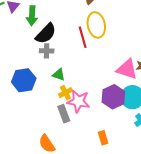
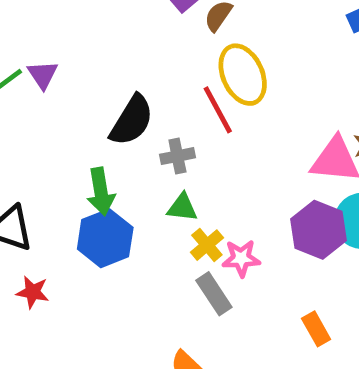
green arrow: (32, 16) -> (101, 192), moved
gray cross: (47, 51) -> (177, 156), moved
pink star: (78, 101) -> (241, 258), size x0.7

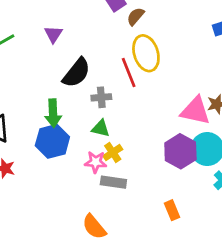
purple triangle: (43, 75) -> (53, 34), moved
pink star: (241, 258) -> (96, 162), moved
gray rectangle: (214, 294) -> (113, 182), turned -55

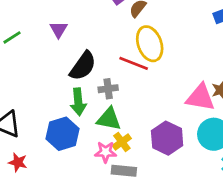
red line: (129, 73) -> (134, 63), turned -44
green arrow: (53, 113) -> (78, 102), moved
green triangle: (101, 128) -> (109, 119), size x1.4
purple hexagon: (180, 151) -> (167, 138), moved

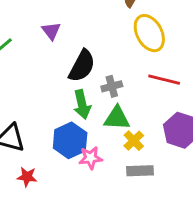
red line: (134, 63) -> (164, 80), moved
pink star: (106, 152) -> (91, 158), moved

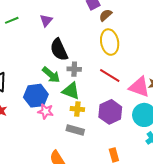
black semicircle: (82, 66) -> (59, 50), turned 110
green arrow: (82, 104) -> (51, 75), turned -54
yellow cross: (134, 141) -> (77, 109), turned 32

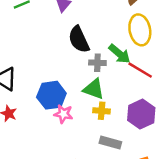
green arrow: (51, 75) -> (119, 54), moved
gray rectangle: (75, 130) -> (110, 143), moved

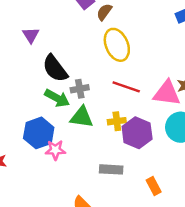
green arrow: (119, 54) -> (57, 98), moved
yellow cross: (102, 111) -> (117, 121), moved

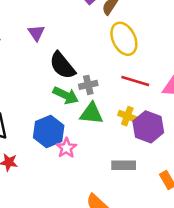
yellow cross: (117, 121) -> (127, 116), turned 30
pink star: (55, 150) -> (66, 148), turned -30

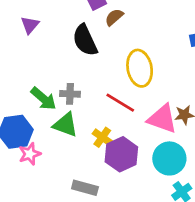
yellow ellipse: (124, 39) -> (140, 68), moved
black semicircle: (62, 65) -> (85, 40), moved

